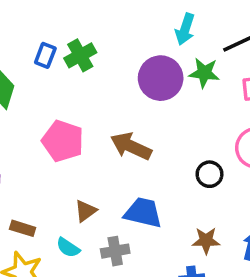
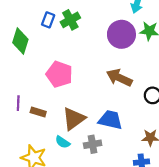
brown arrow: (131, 146) -> (119, 78), moved
brown triangle: (85, 211) -> (74, 119), size x1.6
brown rectangle: (23, 228) -> (38, 112), moved

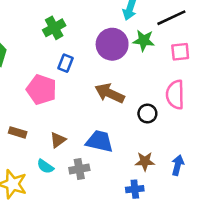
blue rectangle: (48, 20) -> (65, 63), moved
brown triangle: (74, 119) -> (58, 140), size x0.6

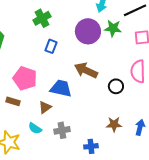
pink pentagon: (42, 90) -> (25, 78), moved
blue trapezoid: (100, 141) -> (61, 88), moved
blue cross: (135, 189) -> (91, 146), moved

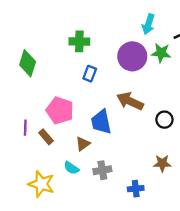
green cross: (42, 18) -> (79, 41), turned 30
blue trapezoid: (61, 88) -> (101, 122), turned -115
brown rectangle: (13, 101) -> (46, 137), turned 32

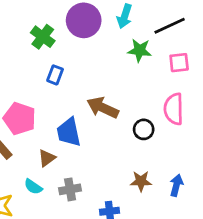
green cross: (79, 41) -> (43, 37), turned 36
purple circle: (132, 56) -> (84, 20), moved

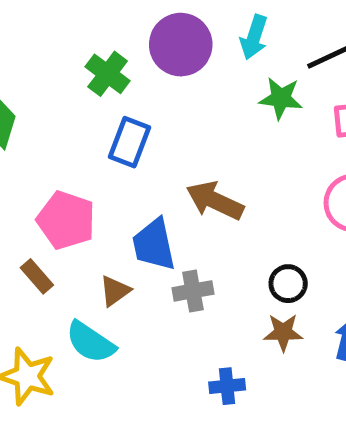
blue rectangle: (55, 75) -> (130, 142), size x1.4
black circle: (144, 129) -> (288, 284), moved
cyan semicircle: (33, 187) -> (90, 342), size x1.5
gray cross: (70, 189) -> (193, 291), moved

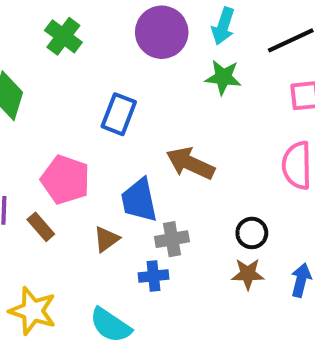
green cross: (108, 74) -> (63, 36), moved
green star: (281, 98) -> (223, 77), moved
cyan semicircle: (90, 342) -> (110, 325), moved
blue cross: (227, 386) -> (154, 276), moved

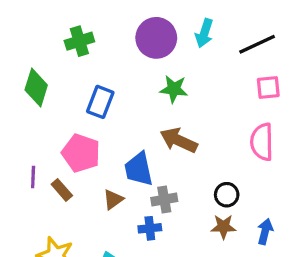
green cross: (63, 36) -> (79, 41), turned 36
green star: (223, 77) -> (174, 89), moved
blue rectangle: (119, 114) -> (100, 102), moved

